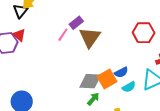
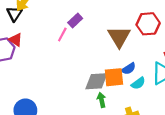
brown triangle: (90, 37) -> (119, 37), moved
orange square: (107, 79) -> (114, 77), turned 30
green arrow: (93, 99) -> (101, 100), turned -48

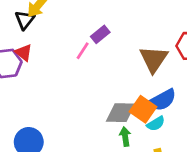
blue semicircle: (129, 69) -> (162, 100), size x1.5
orange square: (114, 77) -> (143, 109), turned 36
cyan semicircle: (138, 83) -> (156, 124), moved

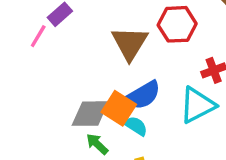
cyan semicircle: (156, 124) -> (136, 126), turned -114
green arrow: (125, 137) -> (97, 144), turned -36

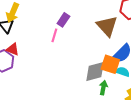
green arrow: (97, 144) -> (103, 88), turned 72

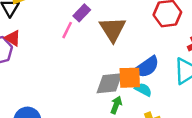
brown triangle: (107, 26) -> (113, 29), moved
orange square: (110, 64) -> (130, 78), turned -30

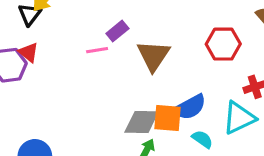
pink line: (67, 30) -> (97, 50), turned 48
cyan semicircle: (143, 90) -> (202, 139), moved

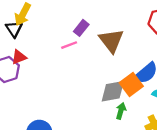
red triangle: (29, 52) -> (19, 57), turned -49
orange square: (168, 118) -> (131, 84), turned -30

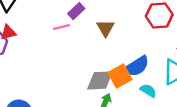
brown triangle: (111, 41) -> (105, 28), size x0.7

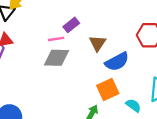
blue semicircle: (137, 66) -> (117, 62), moved
gray diamond: (100, 80) -> (57, 58), moved

